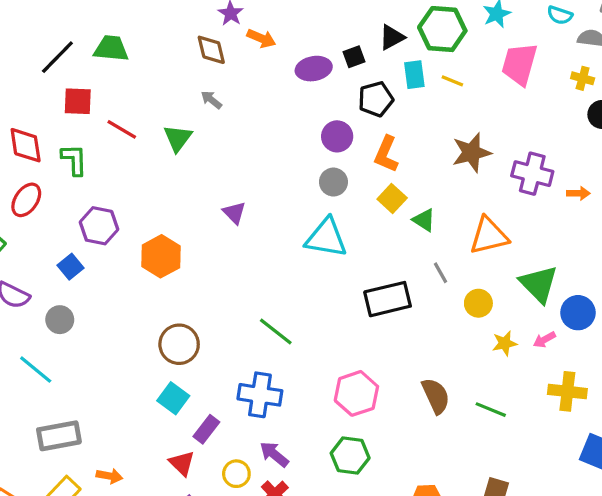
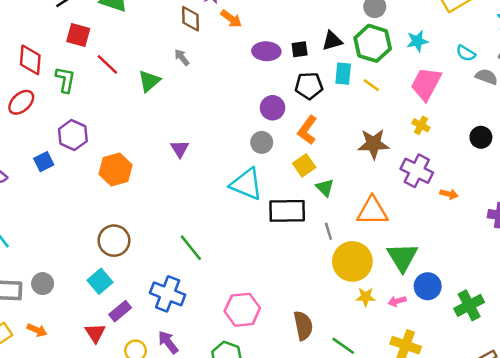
yellow cross: (583, 78) -> (421, 125), moved
black rectangle: (388, 299) -> (287, 211), moved
yellow circle: (478, 303) -> (352, 261), size x1.8
gray circle: (60, 320) -> (43, 284), moved

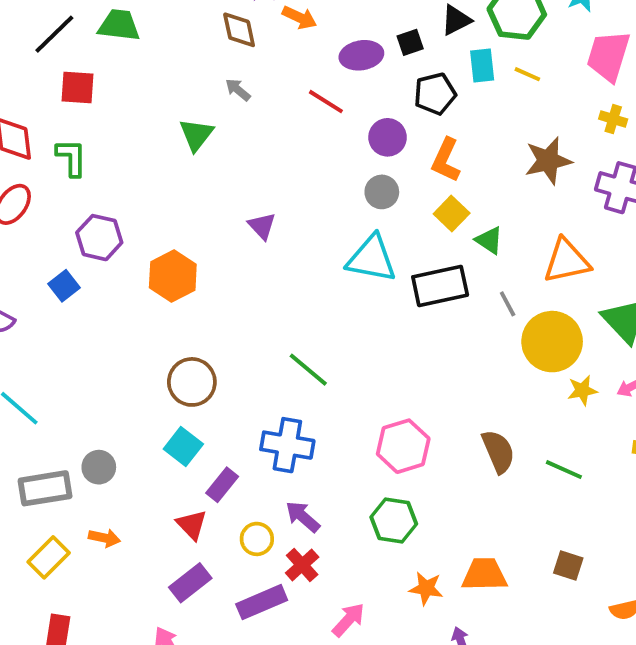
red line: (107, 64) -> (326, 102), moved

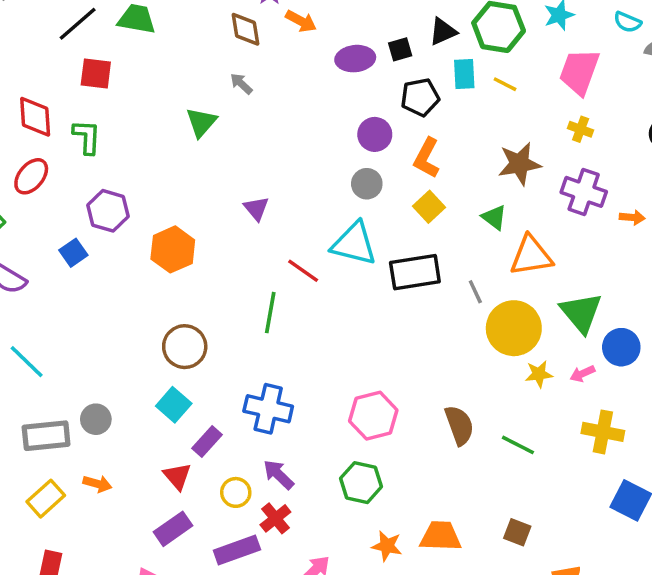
red line: (326, 102) -> (303, 271), moved
green triangle: (489, 240) -> (494, 217), moved
green line: (308, 370) -> (270, 313), moved, turned 57

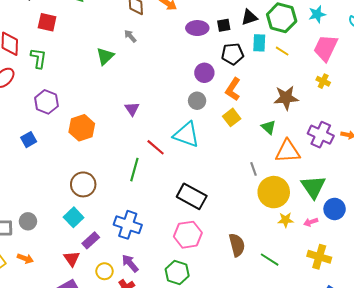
purple cross: (584, 192) -> (321, 135), moved
blue square: (73, 253) -> (29, 140), moved
black rectangle: (415, 272) -> (192, 196), moved, turned 32

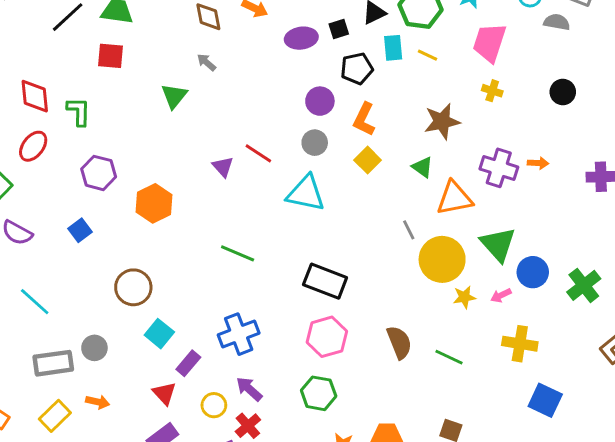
red square: (47, 22) -> (111, 56), moved
red line: (156, 147) -> (258, 153), moved
green line: (134, 170) -> (238, 253), turned -75
brown circle: (83, 184) -> (133, 287), moved
blue cross: (128, 225) -> (239, 334), turned -32

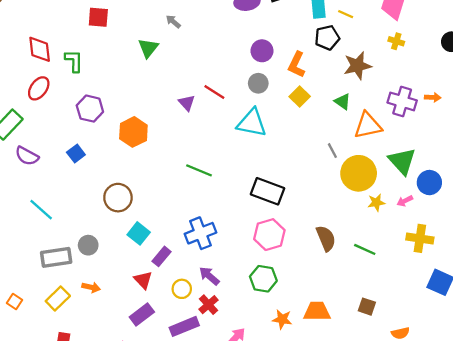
black pentagon: (357, 69) -> (327, 38), moved

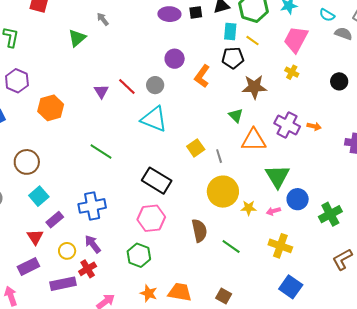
gray circle: (258, 83) -> (155, 85), moved
yellow square: (300, 96) -> (196, 148), moved
yellow circle: (359, 173) -> (223, 192), moved

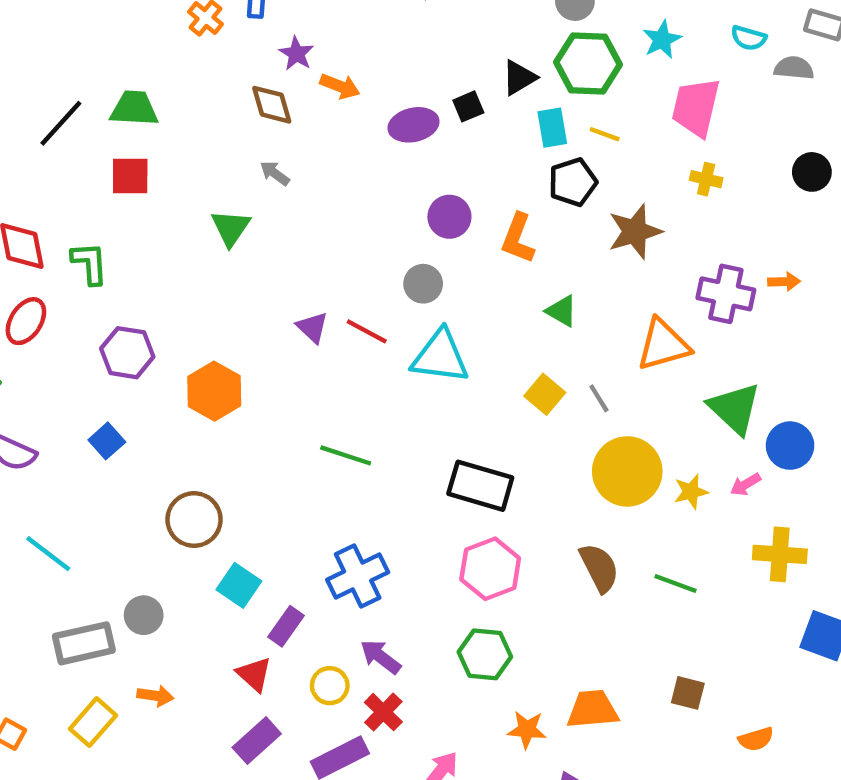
red line: (127, 87) -> (367, 331), moved
green triangle: (236, 115) -> (562, 311), moved

